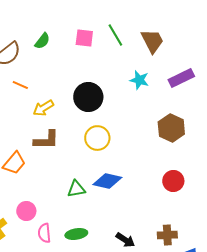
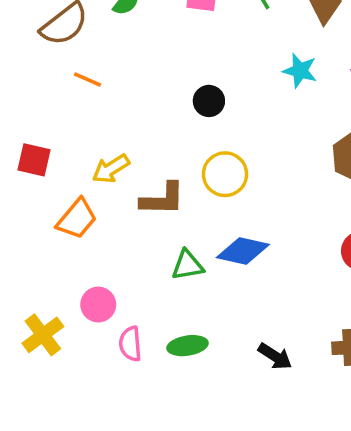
black circle: (88, 97) -> (209, 101), size x0.6
yellow arrow: (43, 108) -> (111, 169), moved
brown L-shape: (46, 140) -> (163, 199), moved

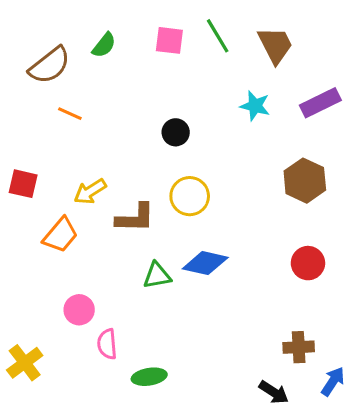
yellow cross: (43, 335) -> (25, 363), moved
green ellipse: (187, 346) -> (149, 377), moved
black arrow: (275, 356) -> (274, 392), moved

